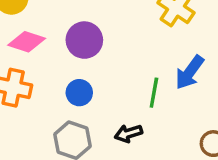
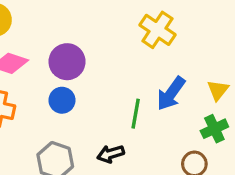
blue circle: (79, 93) -> (62, 100), moved

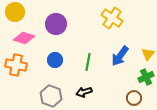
purple circle: (67, 62) -> (56, 24), moved
green line: (136, 114) -> (88, 62), moved

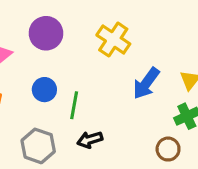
yellow cross: (112, 18) -> (113, 39), moved
green line: (88, 62) -> (74, 105), moved

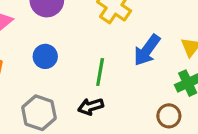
green line: (74, 105) -> (100, 72), moved

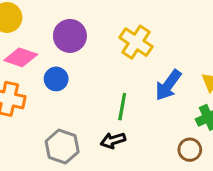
blue circle: (45, 56) -> (56, 79), moved

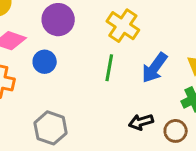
green line: (122, 107) -> (109, 68), moved
black arrow: (113, 140) -> (141, 122), moved

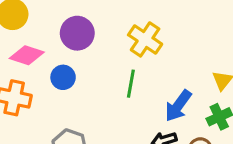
blue arrow: (154, 68) -> (178, 106), moved

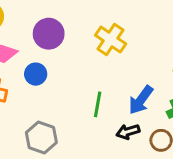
green line: (131, 84) -> (98, 104), moved

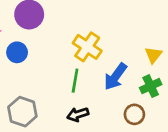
yellow cross: (111, 39) -> (87, 47), moved
black arrow: (128, 132) -> (78, 114), moved

